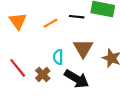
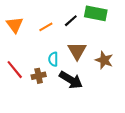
black line: (77, 17) -> (71, 21), turned -48
brown cross: (43, 74) -> (39, 76), turned 32

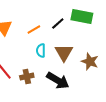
cyan semicircle: (53, 59) -> (41, 51), moved

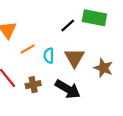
orange line: (34, 30) -> (28, 49), moved

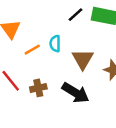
black line: (68, 26) -> (76, 15), moved
cyan semicircle: (49, 56) -> (55, 44), moved

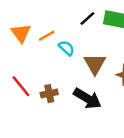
cyan semicircle: (55, 44) -> (66, 48), turned 133
orange line: (32, 50) -> (47, 36), moved

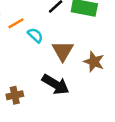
brown cross: (49, 94) -> (15, 95), moved

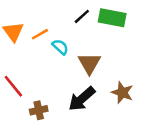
brown star: (94, 62) -> (122, 93), moved
black arrow: (56, 84) -> (82, 99), turned 108

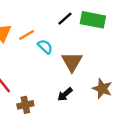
black arrow: (82, 99) -> (65, 94), size x0.6

